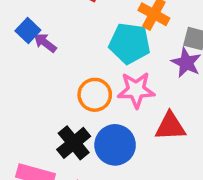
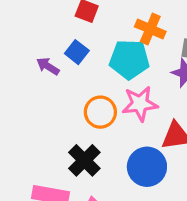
blue square: (28, 31) -> (77, 52), moved
blue circle: (115, 145) -> (147, 167), moved

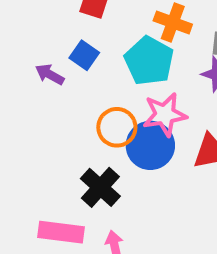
cyan pentagon: (129, 59) -> (149, 61), turned 30
blue circle: (147, 167) -> (150, 145), moved

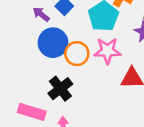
blue circle: (150, 145) -> (53, 43), moved

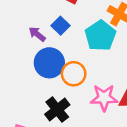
pink star: (107, 51) -> (104, 98), moved

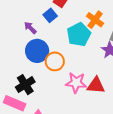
blue square: (61, 26) -> (50, 15), moved
black cross: (57, 110) -> (25, 85), moved

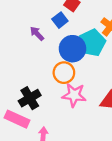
blue circle: (37, 51) -> (73, 49), moved
pink star: (76, 83) -> (74, 95), moved

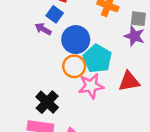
purple arrow: (37, 34) -> (43, 29), moved
cyan pentagon: (92, 43) -> (97, 59), moved

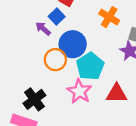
orange circle: (74, 66) -> (55, 60), moved
pink star: (91, 86) -> (79, 91), turned 30

